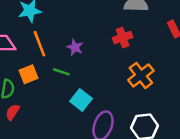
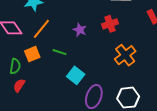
orange line: (39, 44) -> (41, 29), turned 60
purple star: (75, 47) -> (80, 30), moved

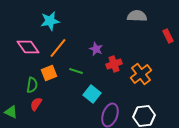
red cross: (110, 24) -> (114, 64), moved

